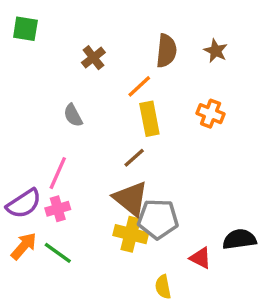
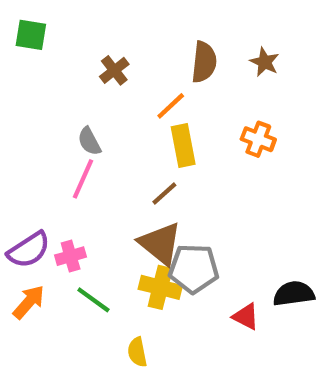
pink line: (58, 173) -> (83, 179), moved
green line: (58, 253) -> (93, 300), moved
yellow semicircle: (163, 287) -> (137, 352), moved

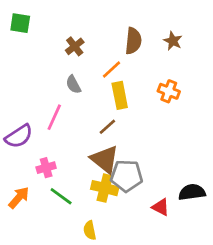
gray semicircle: (89, 141) -> (73, 84), moved
purple semicircle: (29, 250) -> (19, 136), moved

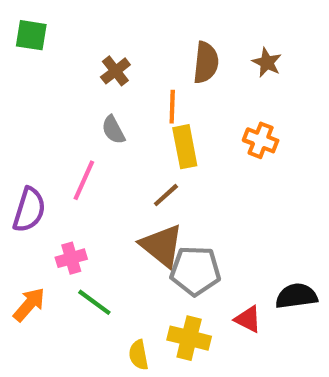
orange line: (112, 70) -> (172, 107), turned -45
purple semicircle: (19, 136) -> (29, 210), turned -40
yellow cross: (105, 188) -> (189, 338), moved

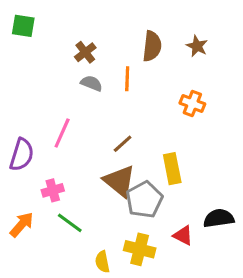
gray semicircle: (113, 130) -> (92, 83), moved, turned 140
yellow rectangle: (185, 147) -> (172, 169), moved
gray pentagon: (195, 271) -> (144, 200), turned -30

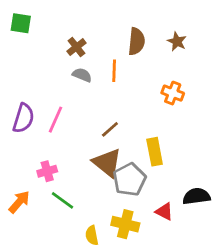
purple semicircle: (22, 155) -> (23, 118), moved

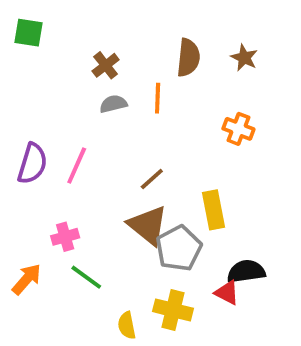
gray semicircle: (82, 75) -> (113, 104), turned -36
black semicircle: (196, 196) -> (246, 271), moved

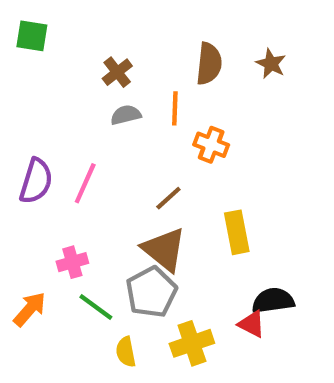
orange cross: (238, 129) -> (211, 145), moved
gray pentagon: (179, 248) -> (151, 292), moved
yellow cross: (173, 310) -> (192, 343), turned -33
yellow semicircle: (127, 325) -> (126, 352), moved

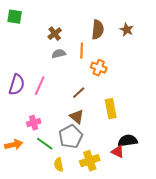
brown triangle: (164, 249) -> (77, 117), size x0.7
orange arrow: (30, 309) -> (14, 145), turned 36

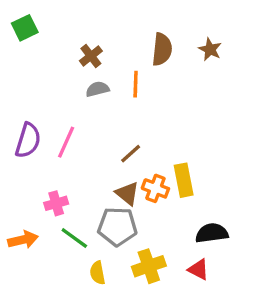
green square: (15, 17) -> (25, 28), turned -35
orange cross: (99, 68) -> (155, 188), moved
gray pentagon: (71, 137) -> (117, 226), turned 30
red triangle: (118, 152) -> (198, 270), moved

